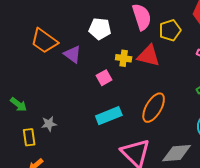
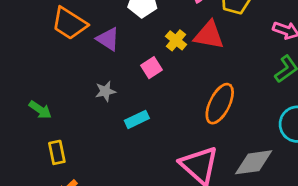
yellow cross: (124, 58) -> (176, 40), turned 35
cyan rectangle: (109, 116) -> (137, 119), moved, size x0.7
gray star: (49, 124) -> (105, 91), moved

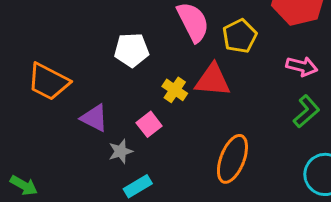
purple triangle: (108, 39) -> (94, 118), moved
gray star: (105, 91) -> (121, 151), moved

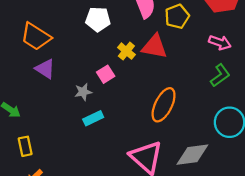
purple triangle: (94, 118) -> (45, 69), moved

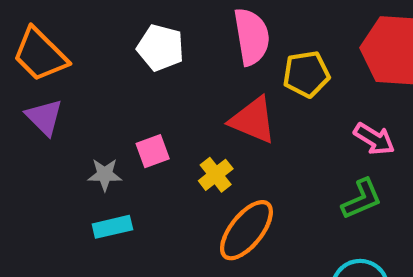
yellow cross: (126, 51) -> (216, 175), moved

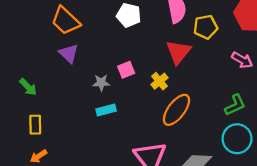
red triangle: (253, 120) -> (178, 52), turned 48
green L-shape: (362, 199) -> (235, 105), moved

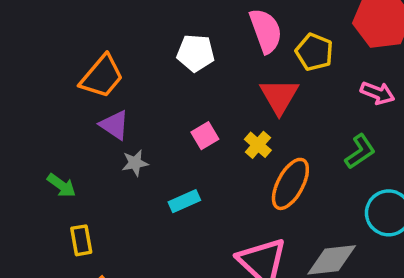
orange trapezoid: (66, 21) -> (102, 76), turned -84
yellow pentagon: (206, 27) -> (314, 52), turned -30
gray star: (101, 83) -> (135, 163), moved
green L-shape: (235, 105) -> (360, 152), moved

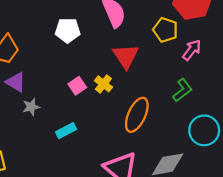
yellow pentagon: (314, 52) -> (165, 30), moved
pink arrow: (377, 93) -> (192, 50), turned -70
yellow cross: (258, 145) -> (103, 84), moved

